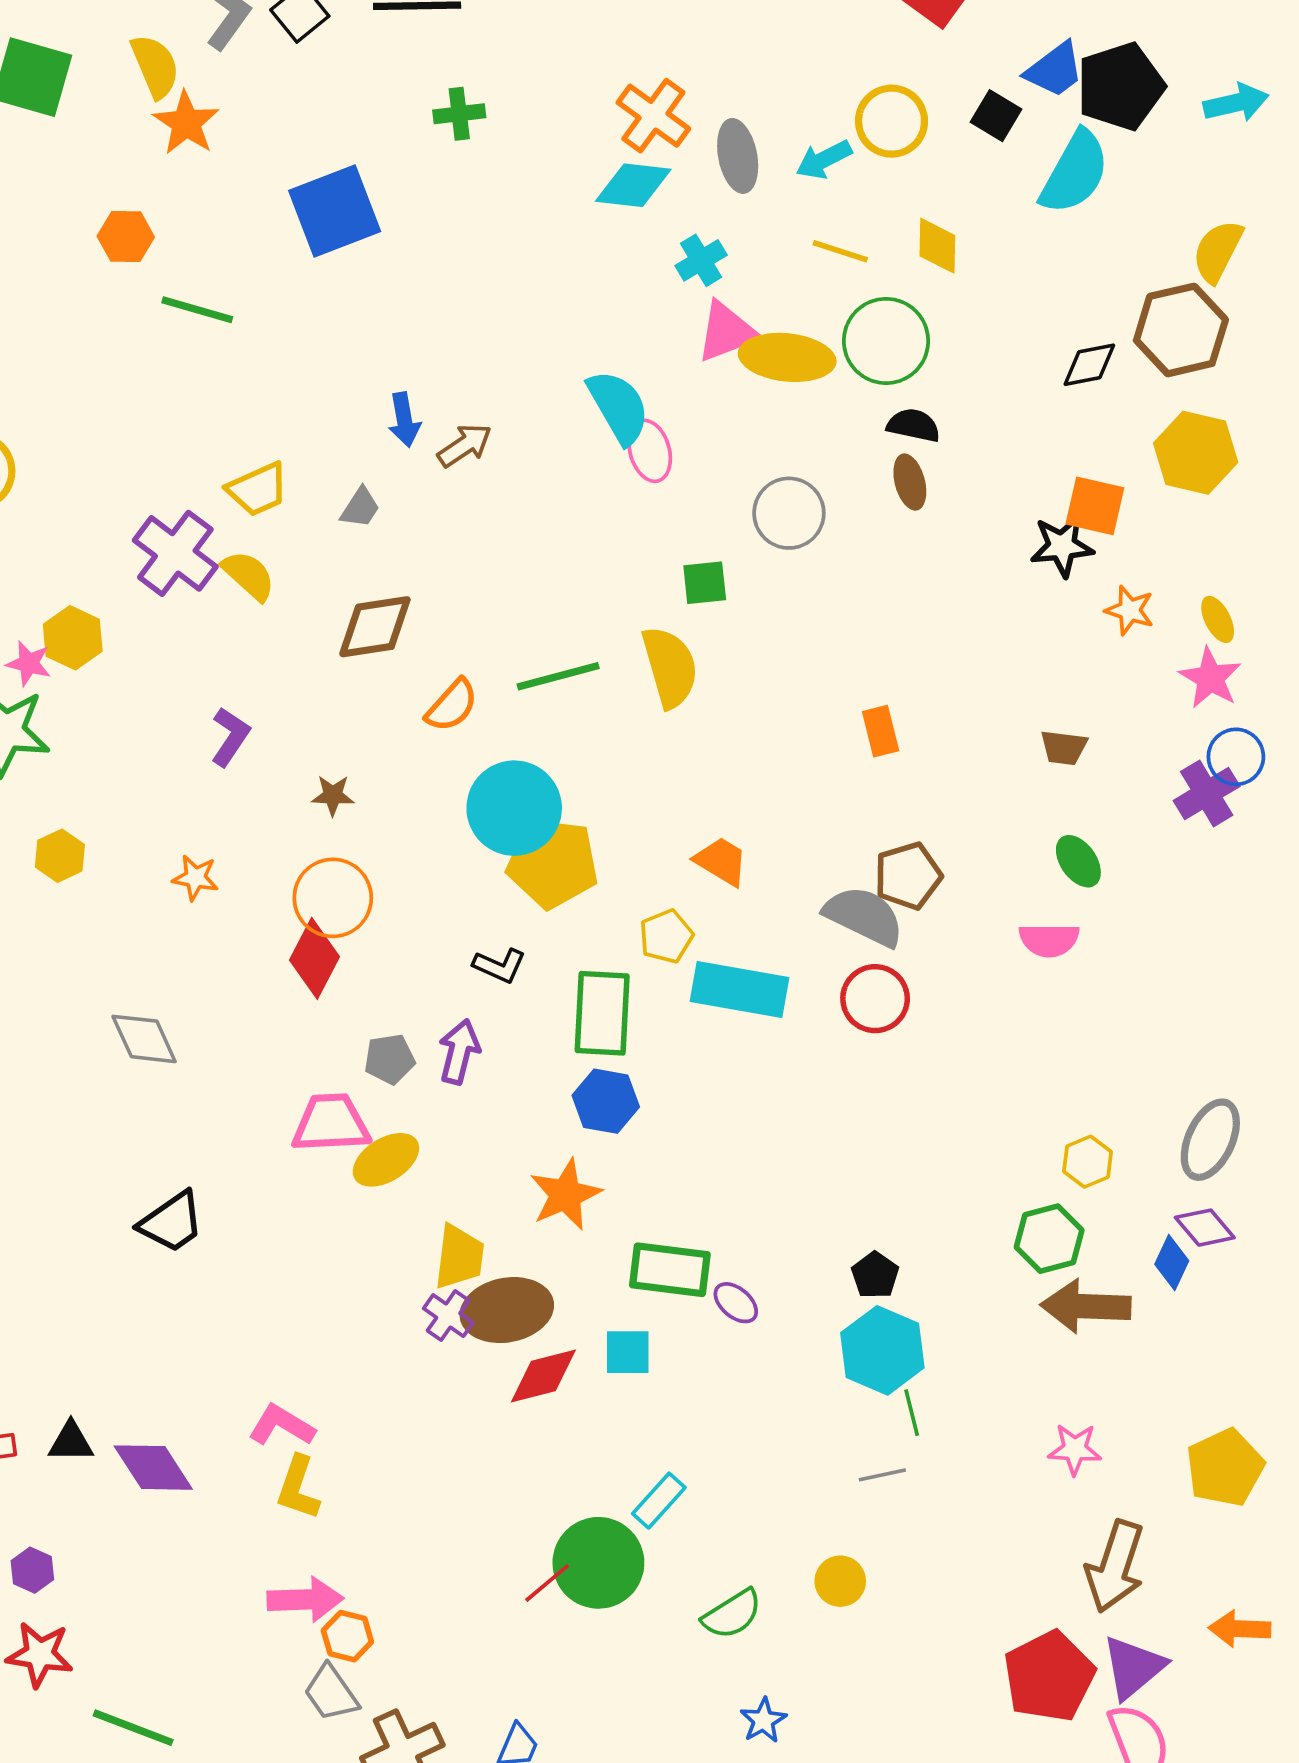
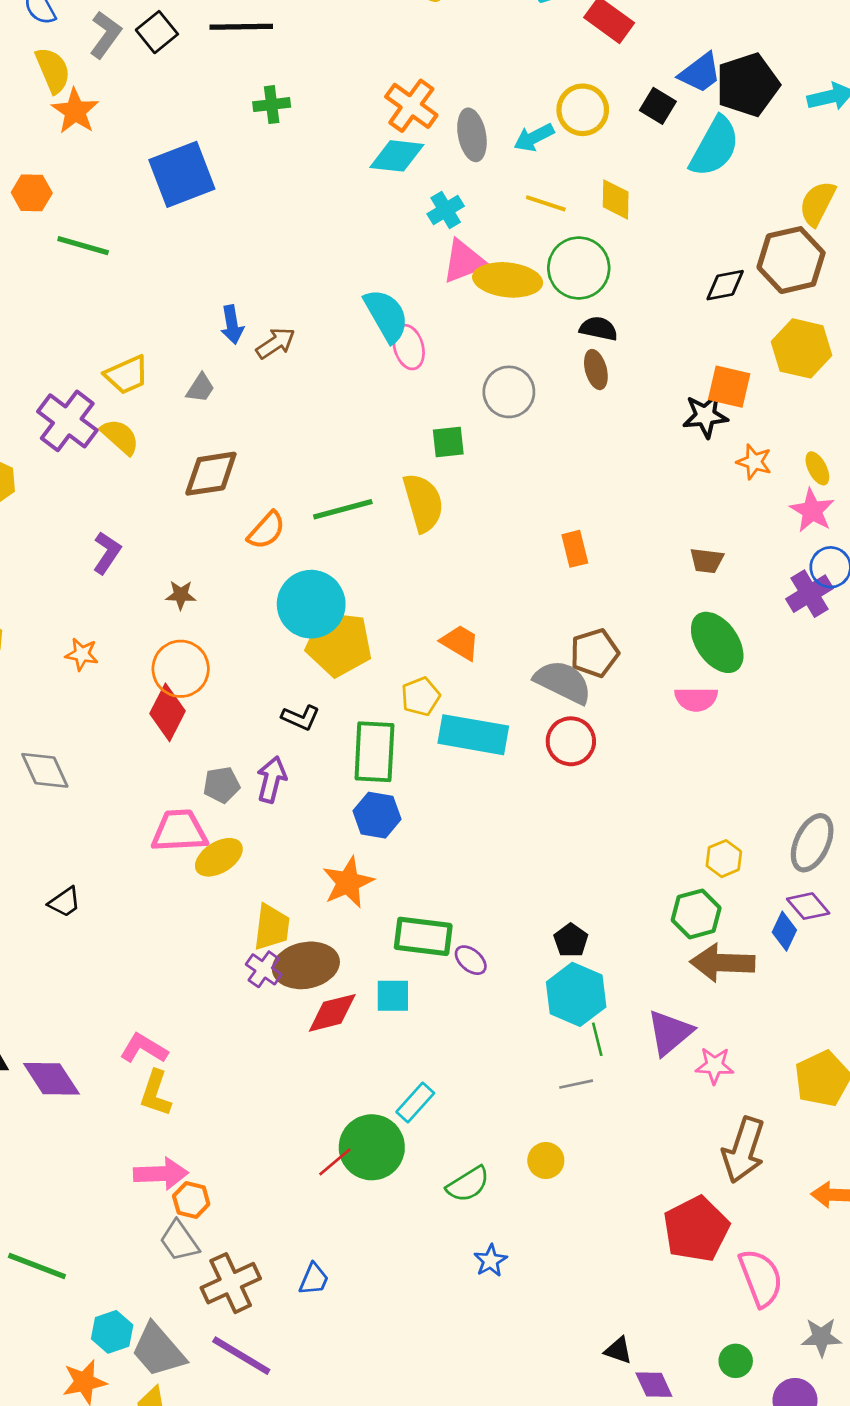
green ellipse: (1078, 861) -> (717, 642), size x1.6
black trapezoid: (172, 1222) -> (65, 902), size x0.7
purple triangle: (1133, 1667) -> (670, 1033), moved

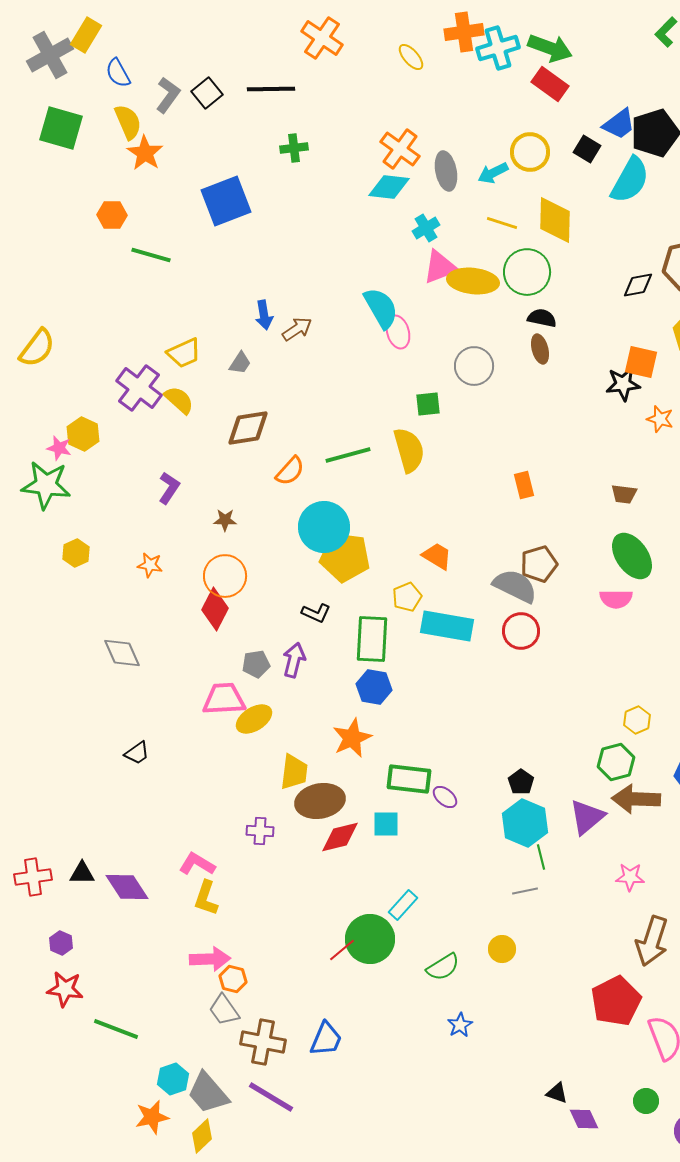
yellow diamond: (616, 199) -> (555, 220), size x1.5
purple cross: (264, 969) -> (260, 831), moved, turned -32
purple triangle: (670, 1033) -> (587, 817), moved
blue trapezoid: (314, 1279) -> (326, 1039), size x1.4
brown cross: (231, 1283) -> (263, 1042), turned 36

